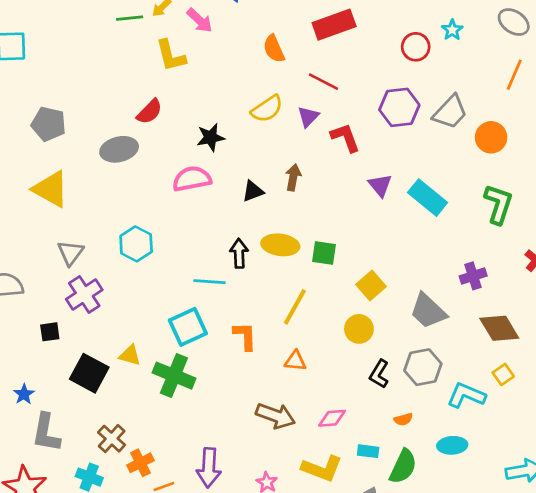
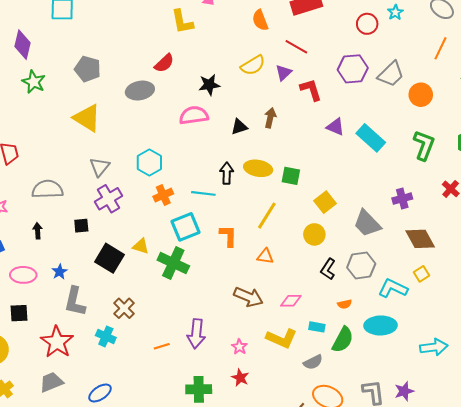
purple triangle: (380, 185) -> (335, 127), turned -30
cyan ellipse: (452, 445) -> (381, 325), size x1.4
orange cross: (140, 463) -> (163, 195), moved

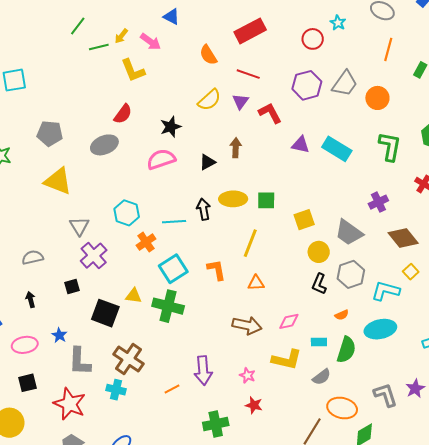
gray semicircle: (47, 189) -> (33, 257), size x0.7
cyan line: (203, 193) -> (174, 222), moved
yellow square: (325, 202) -> (304, 220), turned 30
yellow circle: (314, 234) -> (319, 252), moved
brown cross: (124, 308) -> (129, 359), size x1.4

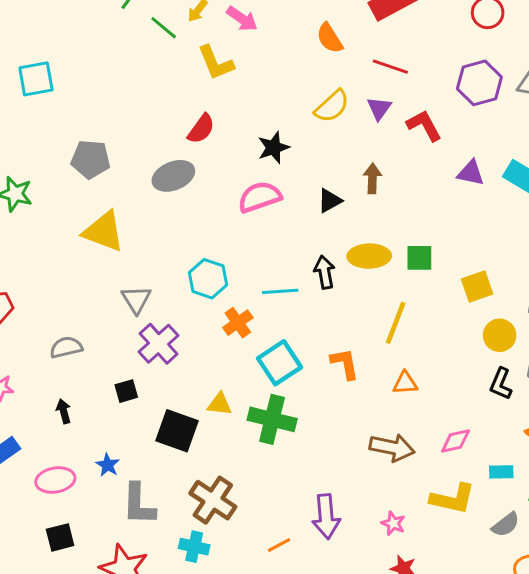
green line: (99, 47) -> (164, 28), turned 54

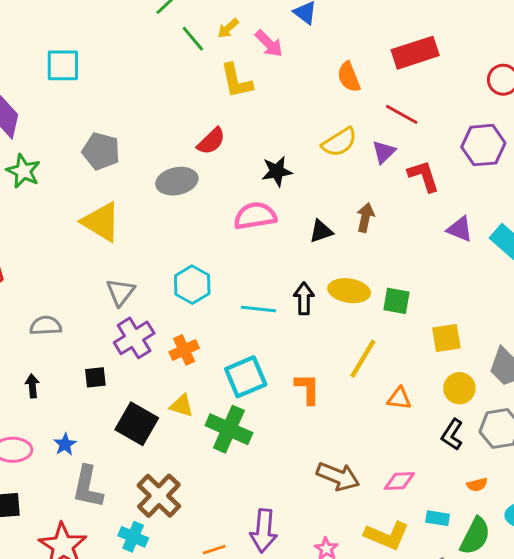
orange cross: (238, 323) -> (184, 350), moved
orange triangle: (405, 383) -> (399, 399), moved

